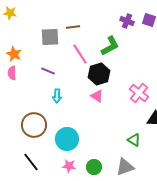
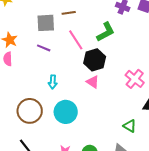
purple line: (48, 71) -> (44, 48), moved
cyan circle: (67, 139) -> (66, 112), moved

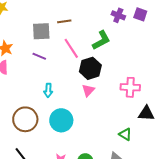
pink cross: (135, 79) -> (130, 87), turned -36
pink triangle: (93, 82) -> (88, 90), turned 40

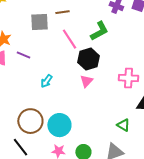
purple line: (39, 56) -> (23, 55), moved
cyan arrow: (48, 90) -> (46, 81), turned 32
brown circle: (25, 119) -> (30, 121), moved
cyan circle: (61, 120) -> (59, 125), moved

